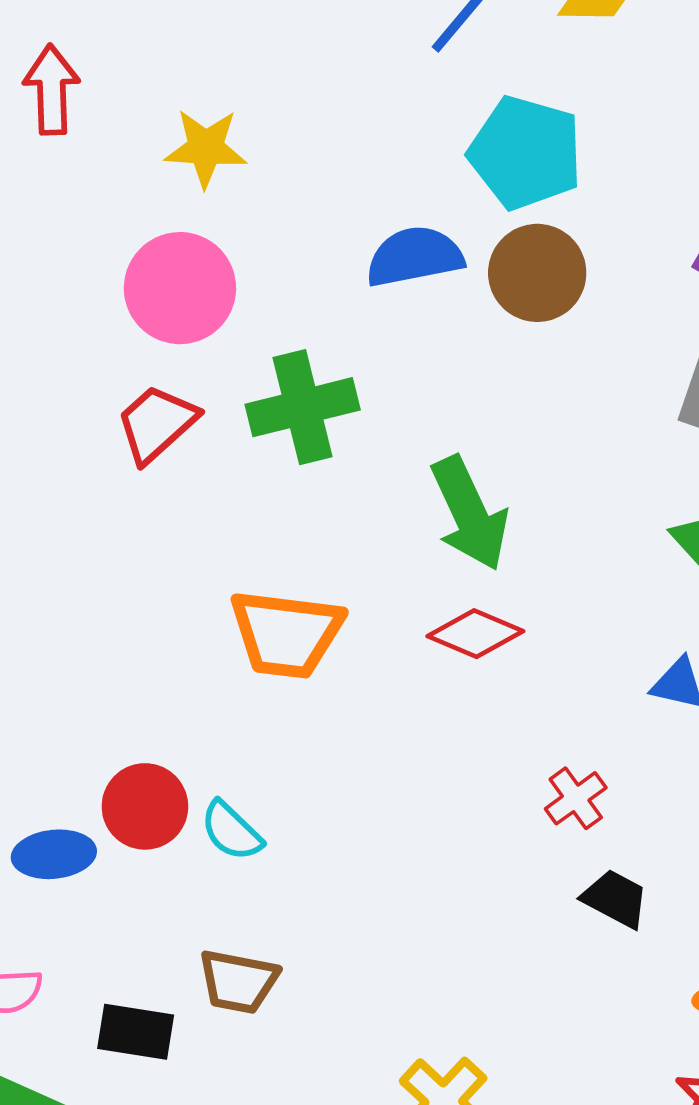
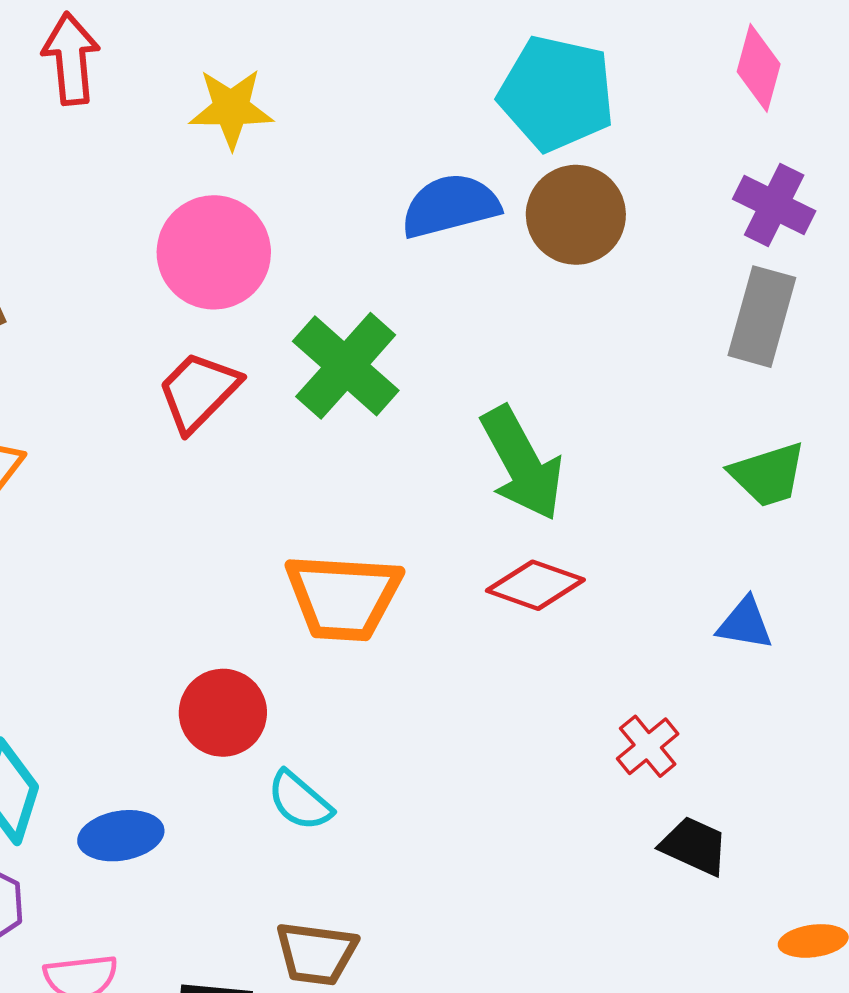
green cross: (303, 407) -> (346, 366), turned -31
red circle: (145, 806) -> (223, 713), moved

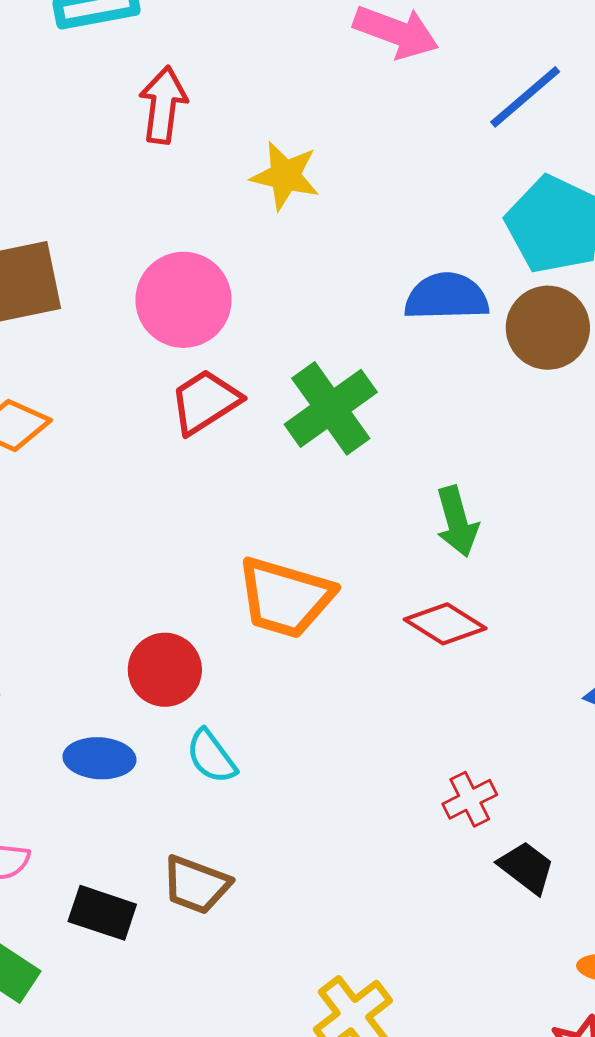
pink circle: (214, 252) -> (183, 300), moved
green arrow: (522, 463) -> (457, 521), size x0.7
red cross: (648, 746) -> (470, 799), moved
blue ellipse: (121, 836) -> (99, 758), moved

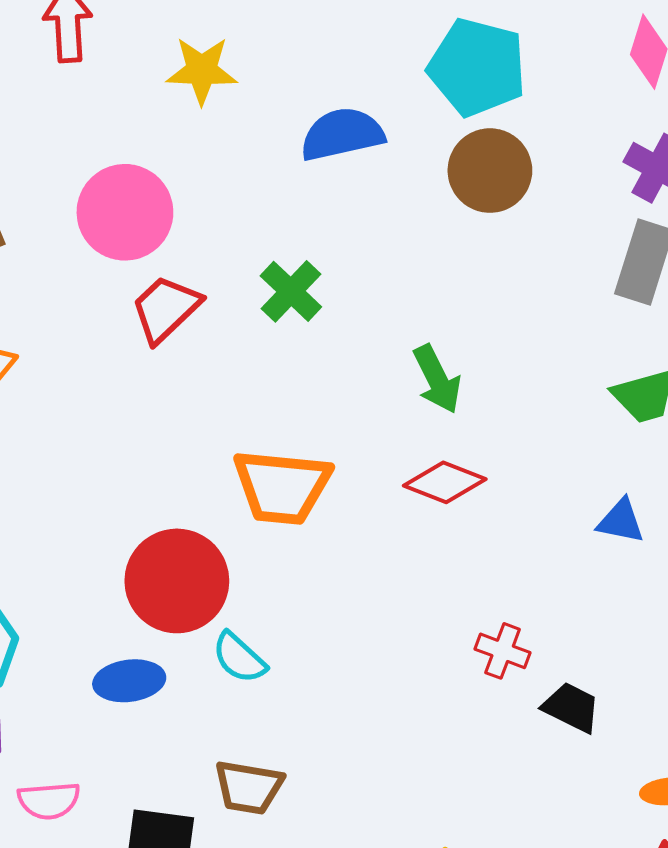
blue semicircle: (447, 297) -> (342, 134), moved
green cross: (331, 408) -> (291, 291), size x0.7
red circle: (165, 670) -> (177, 581), size x1.4
red cross: (470, 799) -> (503, 651), turned -32

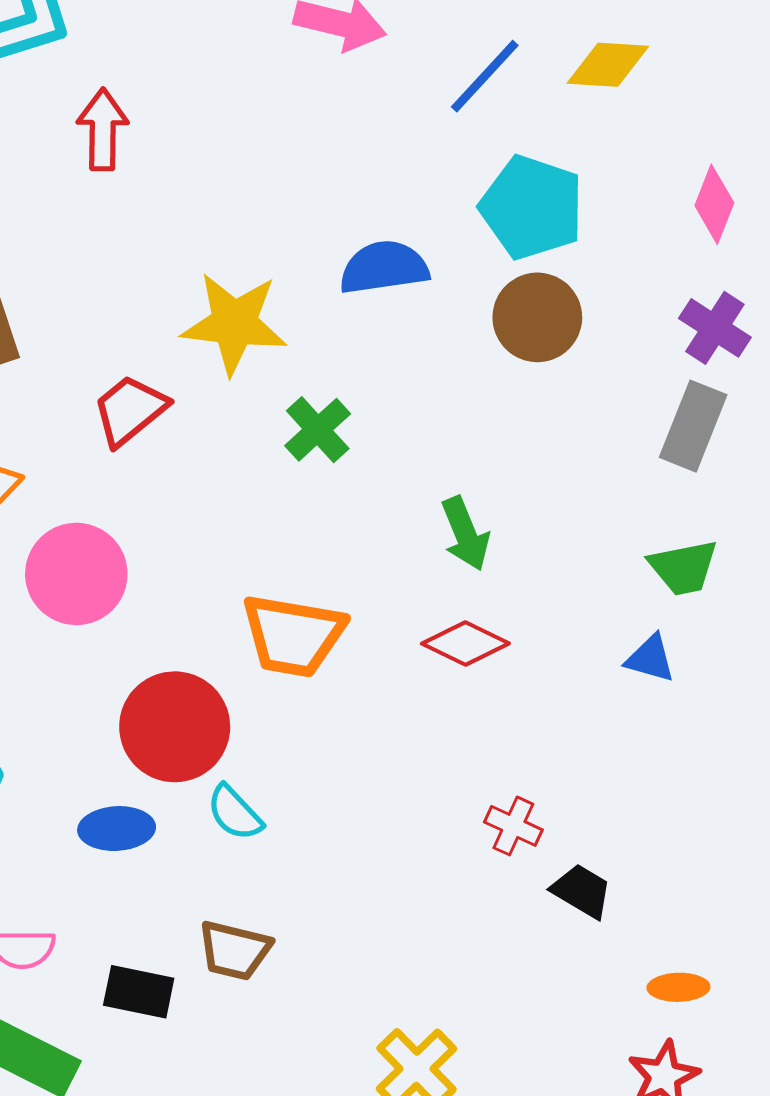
yellow star: (202, 70) -> (234, 323), moved, size x1.4
pink circle: (125, 212) -> (76, 574), moved
red trapezoid: (166, 309) -> (130, 410), moved
blue triangle: (621, 521) -> (650, 659), moved

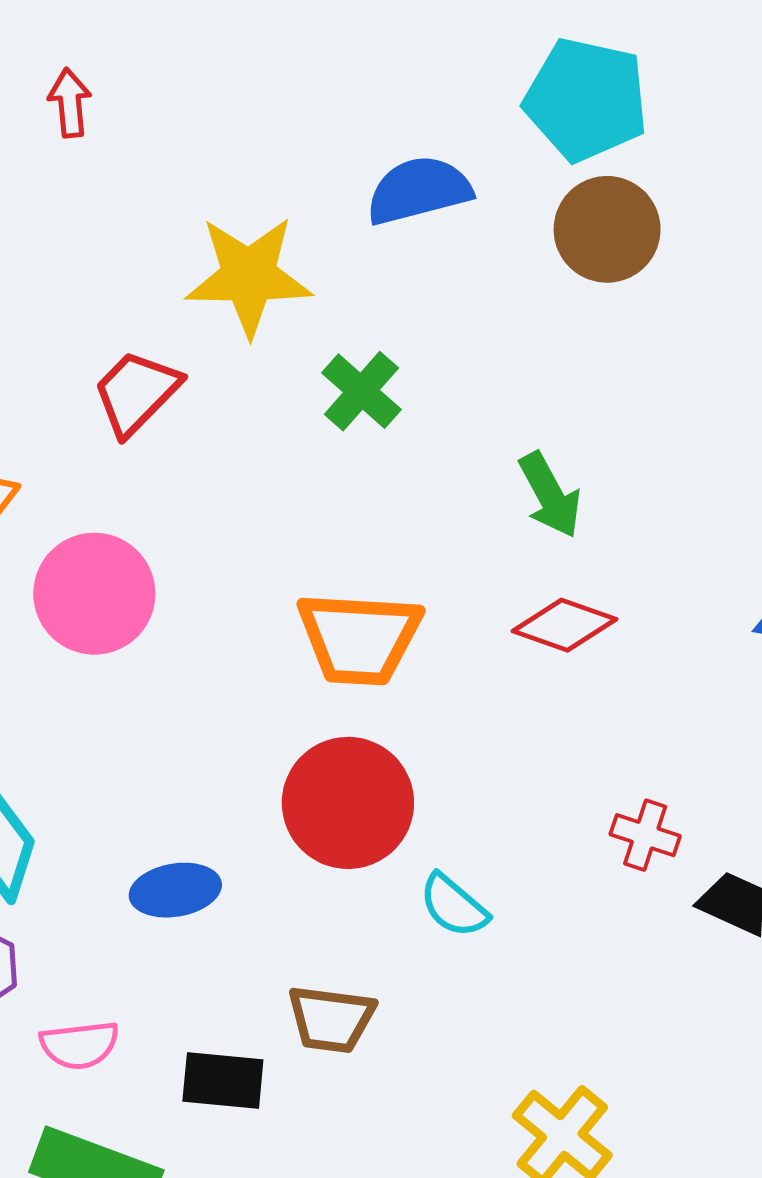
red arrow: (103, 129) -> (70, 103), moved, size x0.7
red circle: (175, 727) -> (348, 803), moved
cyan semicircle: (235, 813) -> (454, 906), moved

